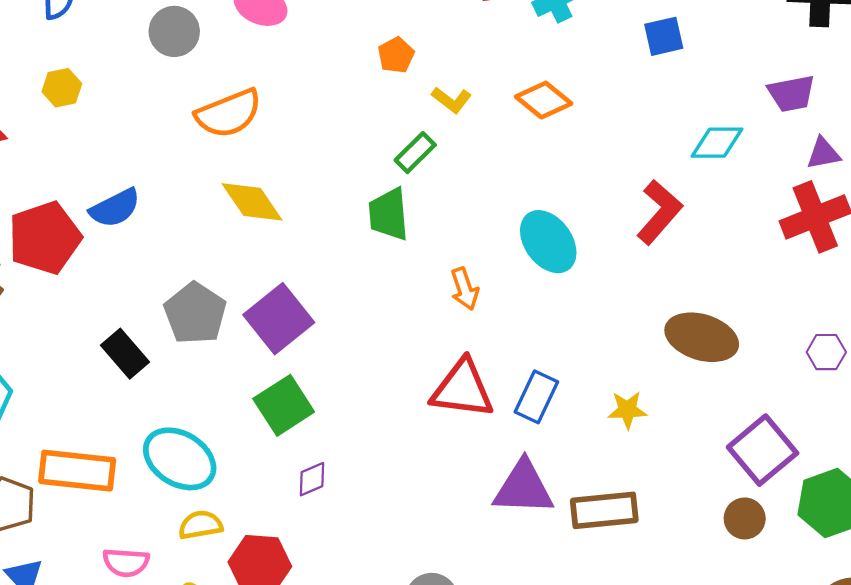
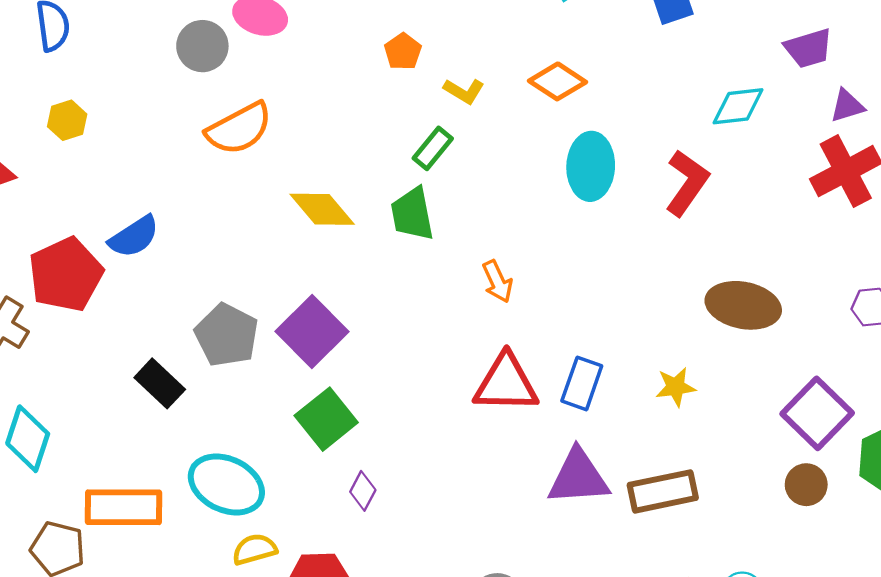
gray circle: (174, 31) -> (202, 46), moved
yellow diamond: (252, 202) -> (322, 209), moved
cyan ellipse: (548, 242) -> (591, 166), moved, turned 44
purple diamond: (312, 479) -> (363, 491), turned -33

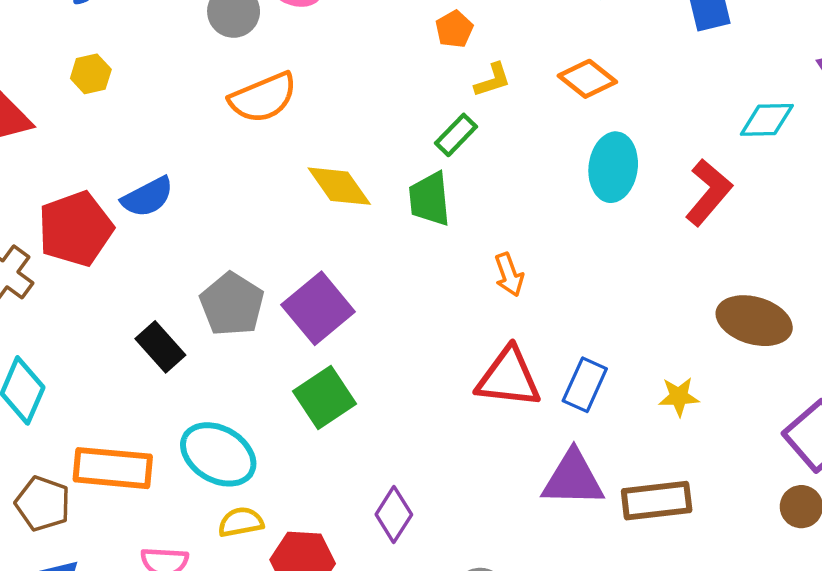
orange pentagon: (403, 52) -> (454, 29), moved
yellow L-shape: (464, 91) -> (492, 80), turned -54
purple diamond: (363, 491) -> (394, 514), moved, size x1.4

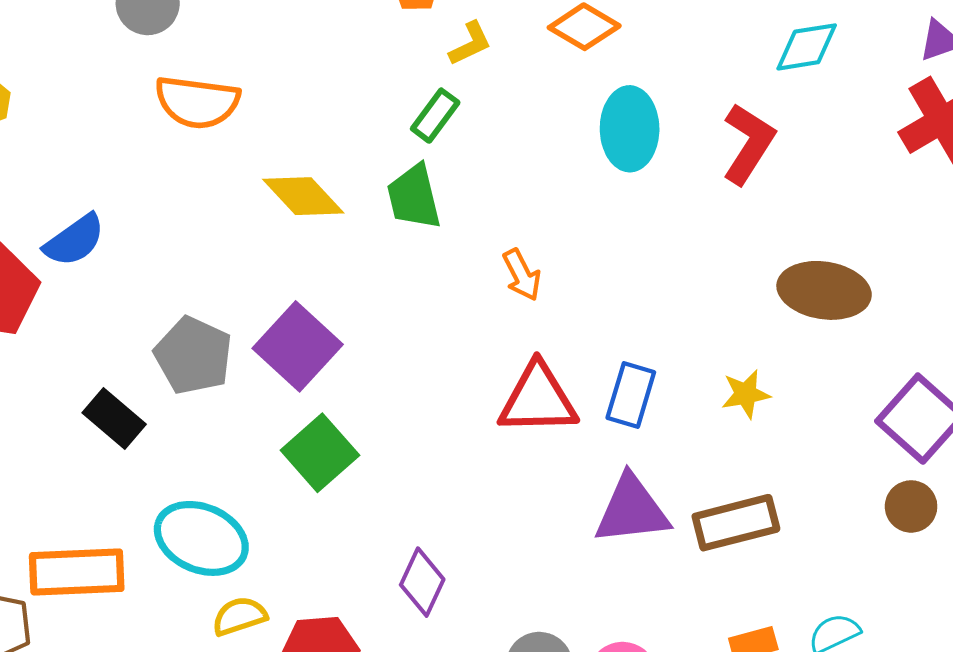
orange semicircle: (263, 98) -> (197, 102), turned 38

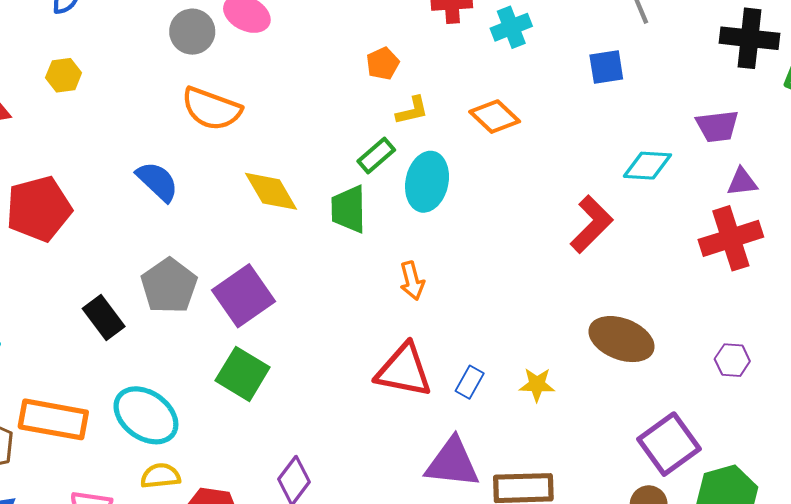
cyan ellipse: (630, 129) -> (427, 182), moved
blue semicircle: (74, 240) -> (157, 181), moved, turned -114
yellow star: (746, 394) -> (537, 385), moved
blue rectangle: (631, 395) -> (470, 382), size x0.7
green square: (320, 453) -> (243, 374), turned -30

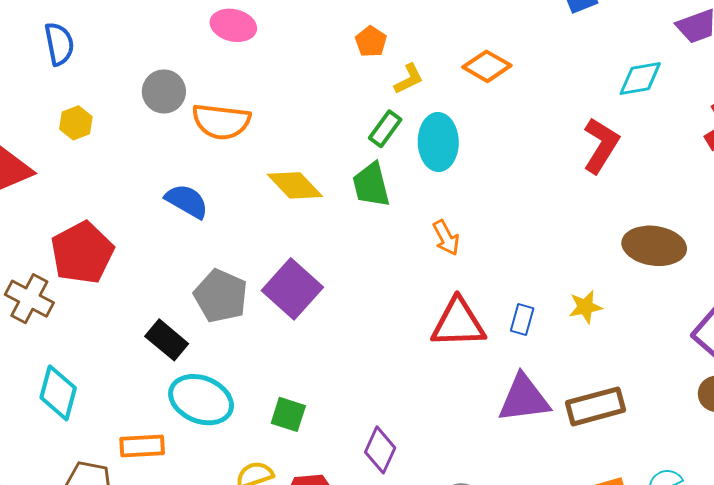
gray circle: (192, 32) -> (164, 91), moved
green square: (243, 374) -> (288, 414), moved, size x0.7
cyan ellipse: (146, 415) -> (201, 400), moved
orange rectangle: (53, 419) -> (142, 446), size x0.7

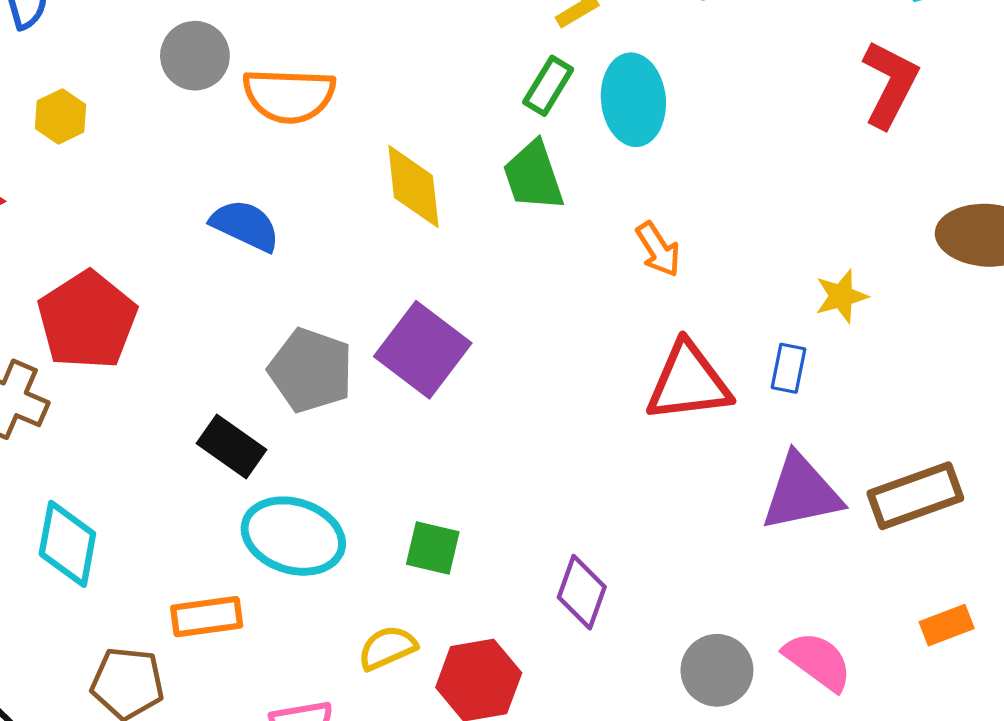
yellow diamond: (295, 185) -> (413, 187), turned 42
yellow star: (585, 307) -> (841, 296), moved

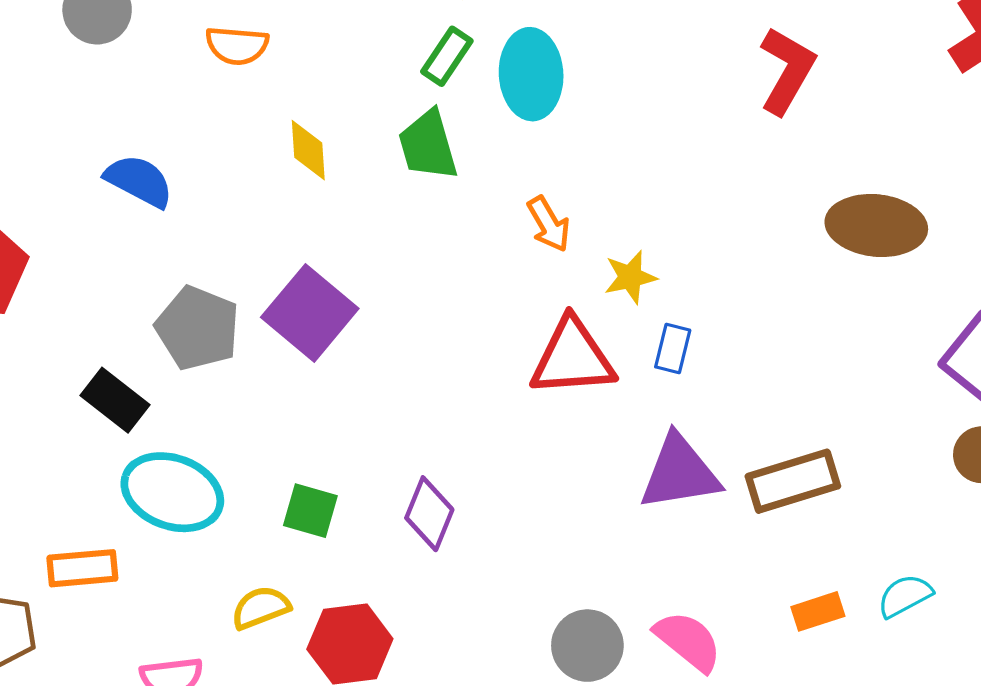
orange semicircle: (289, 95) -> (237, 45), moved, size x0.7
yellow diamond: (413, 187) -> (308, 150), size x0.7
yellow star: (841, 296) -> (630, 277), moved
purple diamond: (582, 592) -> (429, 514), moved

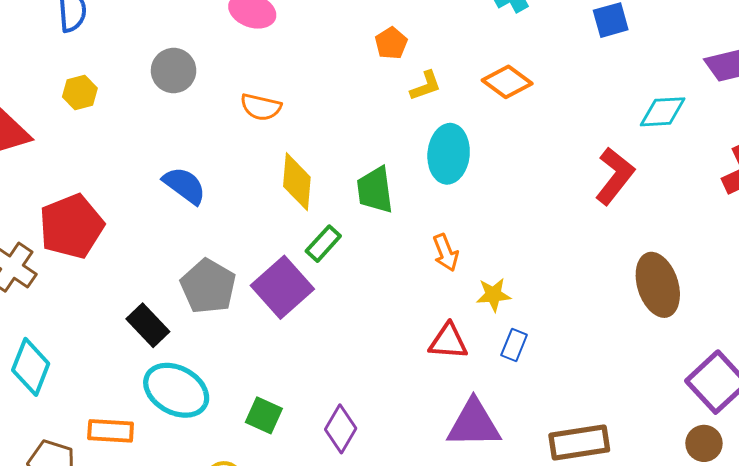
green rectangle: (447, 56) -> (323, 244), moved
yellow diamond: (308, 150) -> (297, 182), size x1.4
brown ellipse: (876, 226) -> (658, 285), turned 58
red triangle: (572, 358) -> (448, 341), size x0.7
purple triangle: (680, 473) -> (474, 424), moved

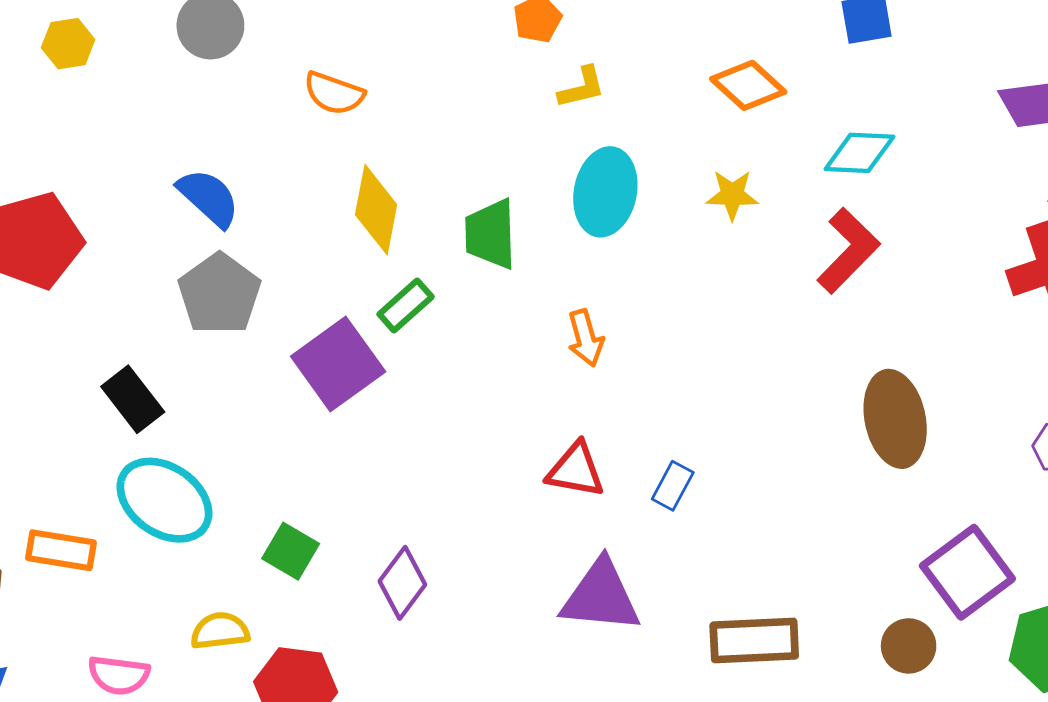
orange diamond: (507, 82) -> (748, 85), moved
cyan diamond: (663, 112) -> (859, 153), moved
gray pentagon: (208, 286) -> (219, 294), moved
yellow star: (493, 295) -> (732, 195), moved
brown circle: (704, 443) -> (909, 646), moved

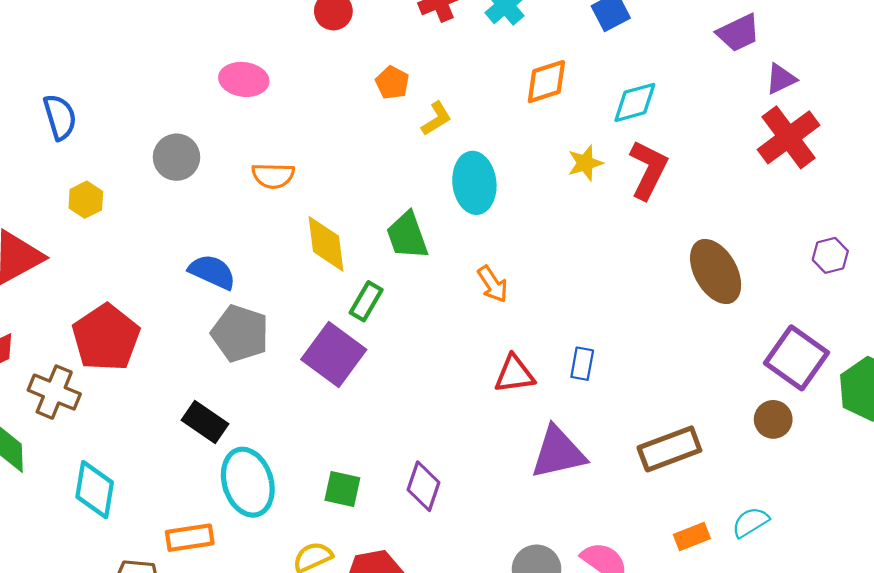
orange diamond: (748, 85) -> (546, 82), turned -42
yellow star: (732, 195) -> (585, 163), moved
cyan ellipse: (164, 500) -> (248, 482), turned 56

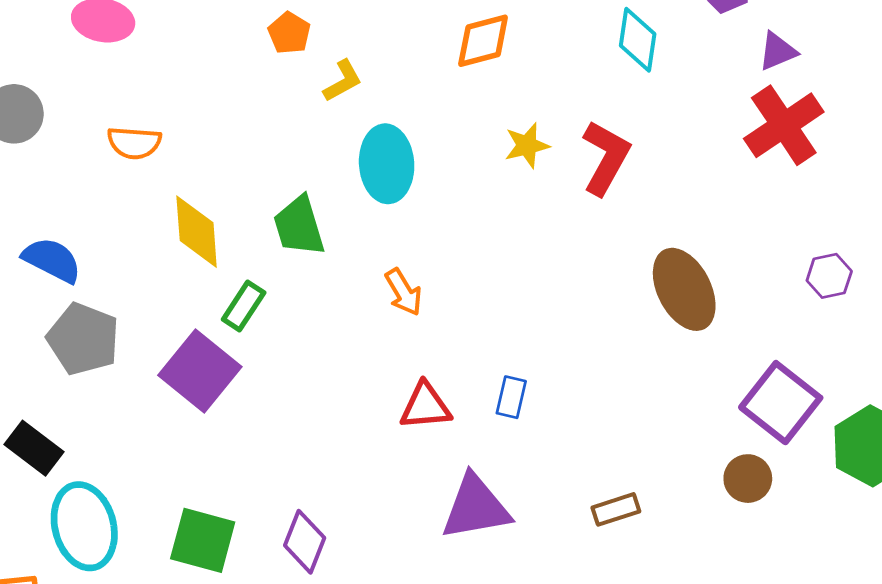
cyan diamond: (635, 102) -> (638, 40), moved, turned -69
brown rectangle: (669, 449) -> (616, 509), size x0.6
green square: (342, 489) -> (203, 540), size x1.4

